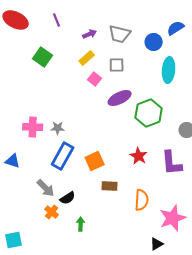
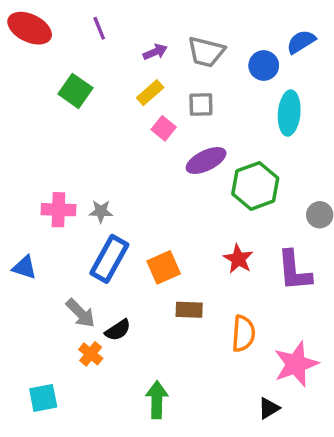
green arrow: (81, 224) -> (157, 400), moved, size x1.5
cyan square: (14, 240) -> (43, 398), moved

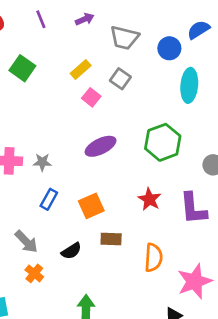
purple arrow: (155, 52) -> (85, 19), moved
gray square: (201, 105) -> (120, 79), turned 36
purple ellipse: (206, 160) -> (101, 146), moved
blue rectangle: (109, 259) -> (49, 199), size x0.6
black semicircle: (118, 330) -> (71, 251), moved

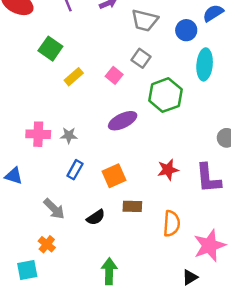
yellow rectangle: (81, 69) -> (74, 77), moved
green hexagon: (163, 142) -> (165, 95), moved
red star: (150, 199) -> (168, 170), turned 30
orange cross: (34, 273) -> (47, 244), moved

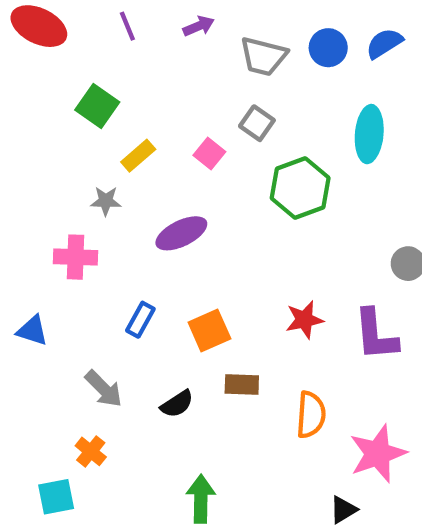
blue circle: (186, 30) -> (328, 48), moved
purple ellipse: (123, 121) -> (181, 233), moved
gray star: (69, 135) -> (106, 201), moved

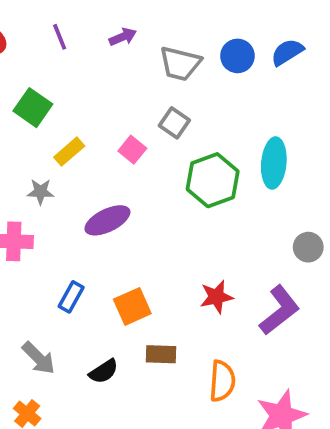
cyan ellipse: (369, 134) -> (274, 163), moved
purple L-shape: (376, 335) -> (280, 310), turned -123

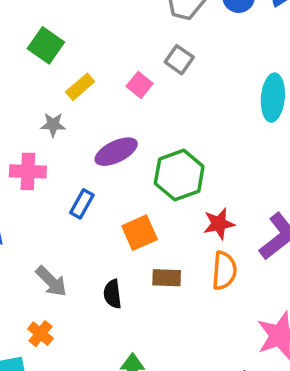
green hexagon: (213, 180) -> (179, 175), moved
blue rectangle: (71, 297) -> (82, 204), moved
black semicircle: (104, 371) -> (113, 294), turned 116
orange semicircle: (222, 381) -> (224, 271), moved

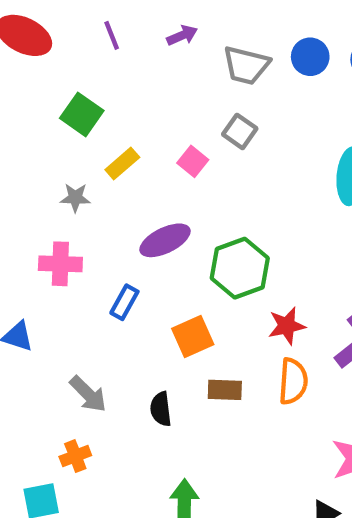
gray star: (53, 125) -> (75, 198), moved
orange cross: (40, 334) -> (75, 456), turned 30

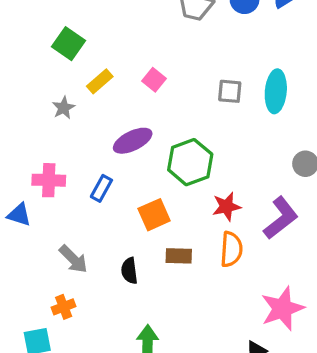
gray square: (240, 131) -> (230, 91), moved, turned -30
gray star: (75, 198) -> (64, 108), turned -30
pink cross: (60, 264) -> (49, 180), moved

